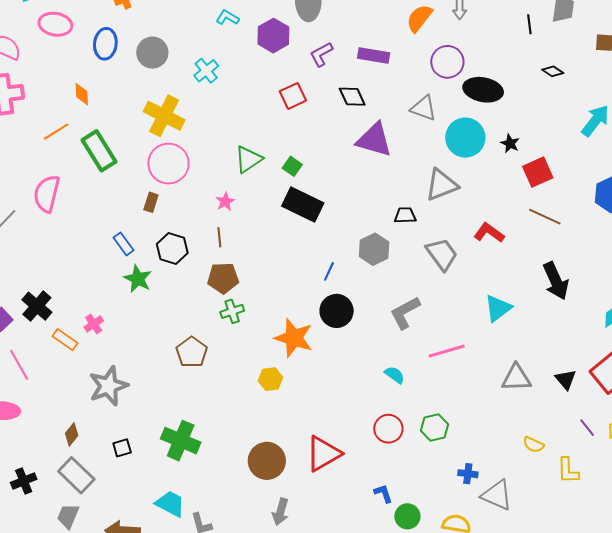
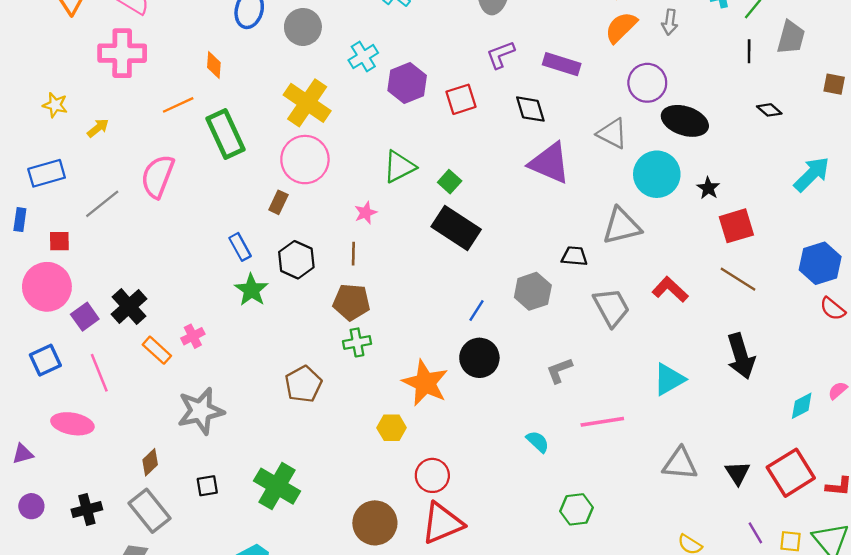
purple hexagon: (273, 36) -> (407, 83), moved
gray L-shape: (405, 313) -> (559, 370), size x0.7
red circle: (388, 429) -> (432, 475), moved

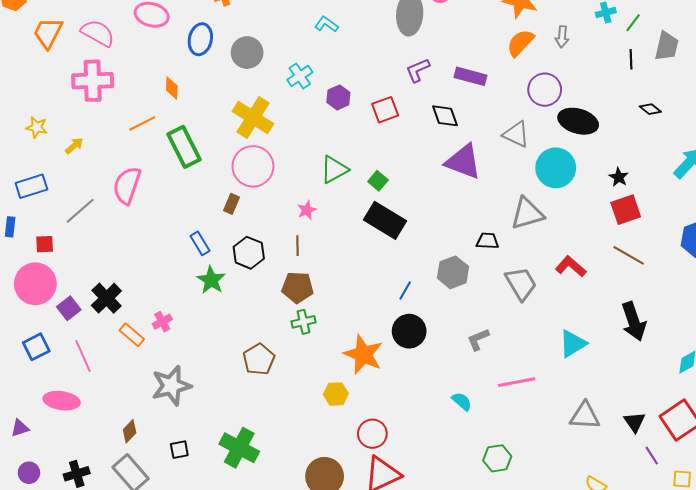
purple hexagon: (407, 83) -> (338, 97), size x0.7
black star: (708, 188) -> (619, 177), moved
purple line: (755, 533) -> (652, 456), moved

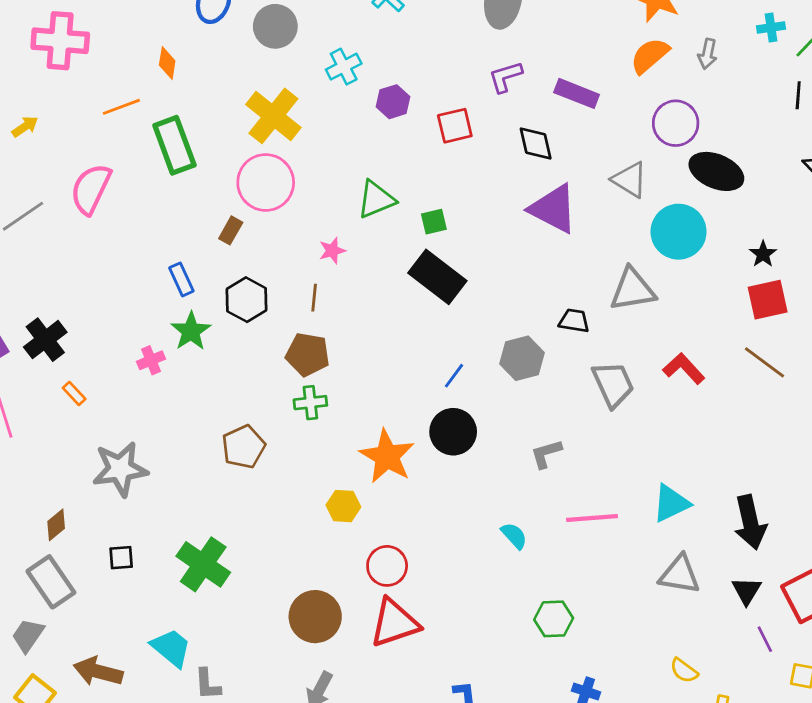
green square: (378, 181) -> (434, 222), turned 30
black arrow: (634, 321) -> (750, 522), moved
pink cross: (162, 322) -> (151, 360), moved
orange rectangle: (132, 335) -> (74, 393), size x0.7
cyan triangle: (573, 344) -> (671, 503), moved

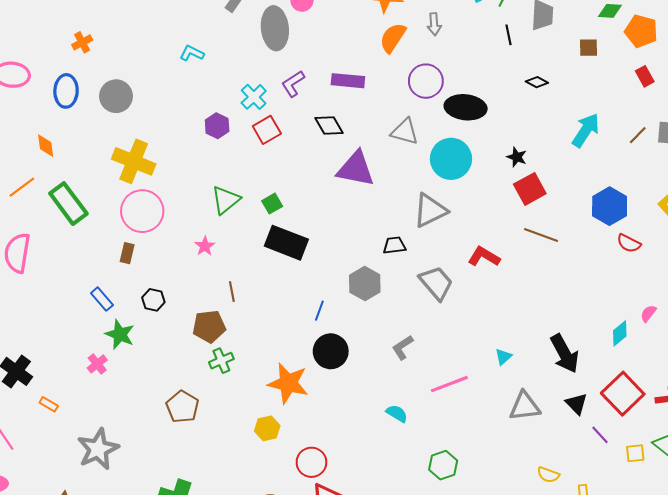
cyan cross: (344, 67) -> (254, 97), moved
brown line: (314, 298) -> (232, 292), moved
black hexagon: (246, 300) -> (153, 300), size x0.7
cyan triangle: (671, 503) -> (503, 357), size x0.6

